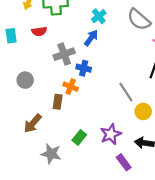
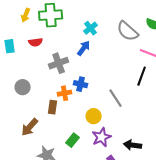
blue cross: (84, 68) -> (81, 84), moved
orange cross: (71, 87) -> (65, 93), turned -32
yellow circle: (143, 111) -> (94, 116), moved

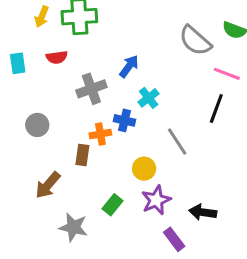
cyan cross: (91, 28) -> (149, 98), moved

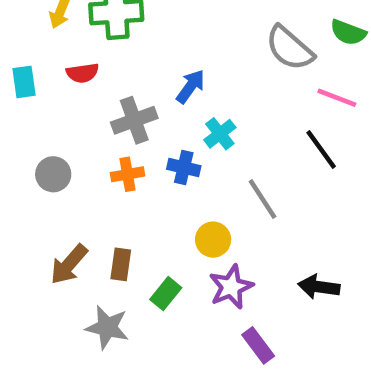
black line: (216, 108) -> (321, 150), turned -56
orange cross: (100, 134) -> (128, 174), moved
brown rectangle: (82, 155) -> (121, 264), moved
black arrow: (203, 212) -> (319, 287), moved

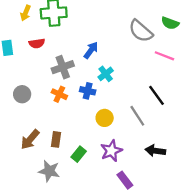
black line: (321, 150) -> (157, 95), moved
orange cross: (128, 174) -> (59, 94), turned 35
gray line: (263, 199) -> (137, 116), moved
yellow circle: (213, 240) -> (105, 118), moved

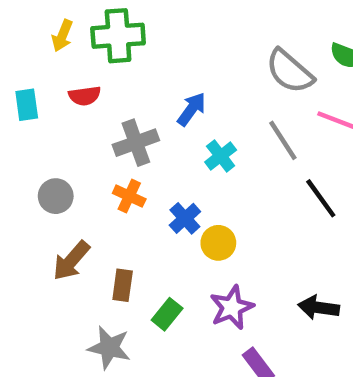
blue cross: (88, 91) -> (185, 218), moved, turned 35
gray line: (137, 116) -> (283, 140), moved
brown arrow: (30, 139) -> (71, 261), moved

